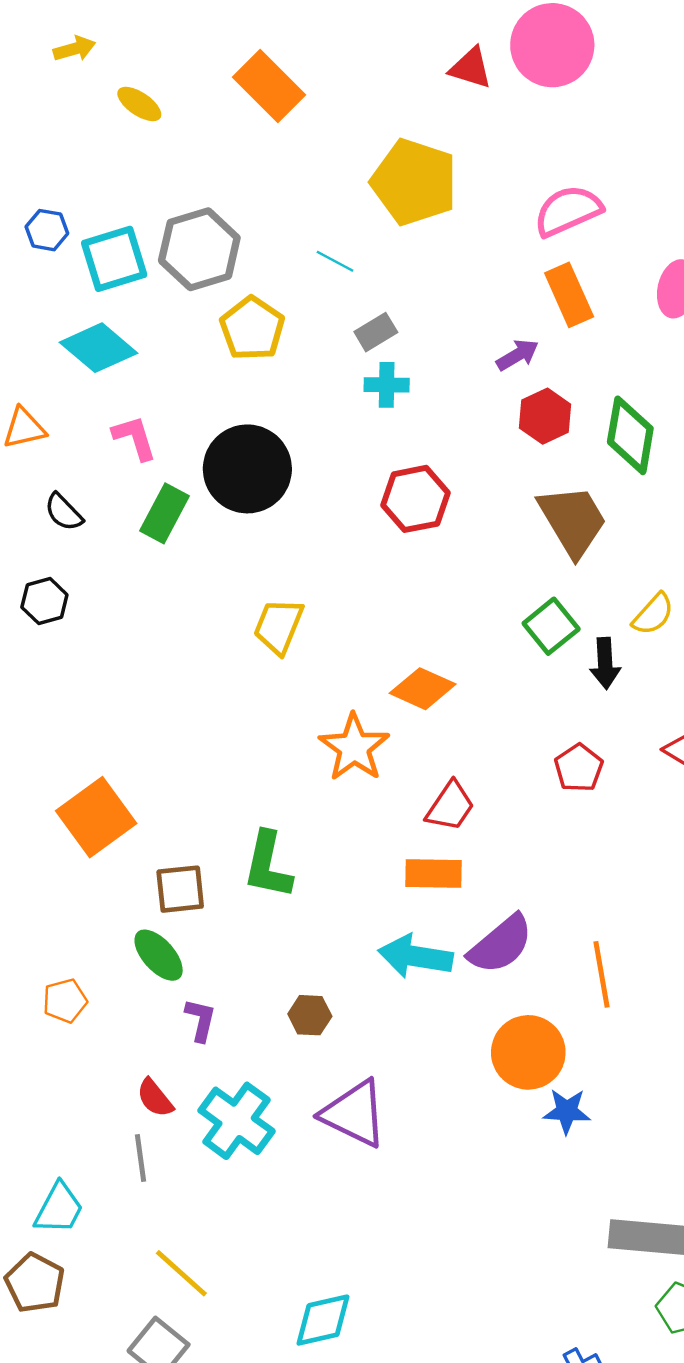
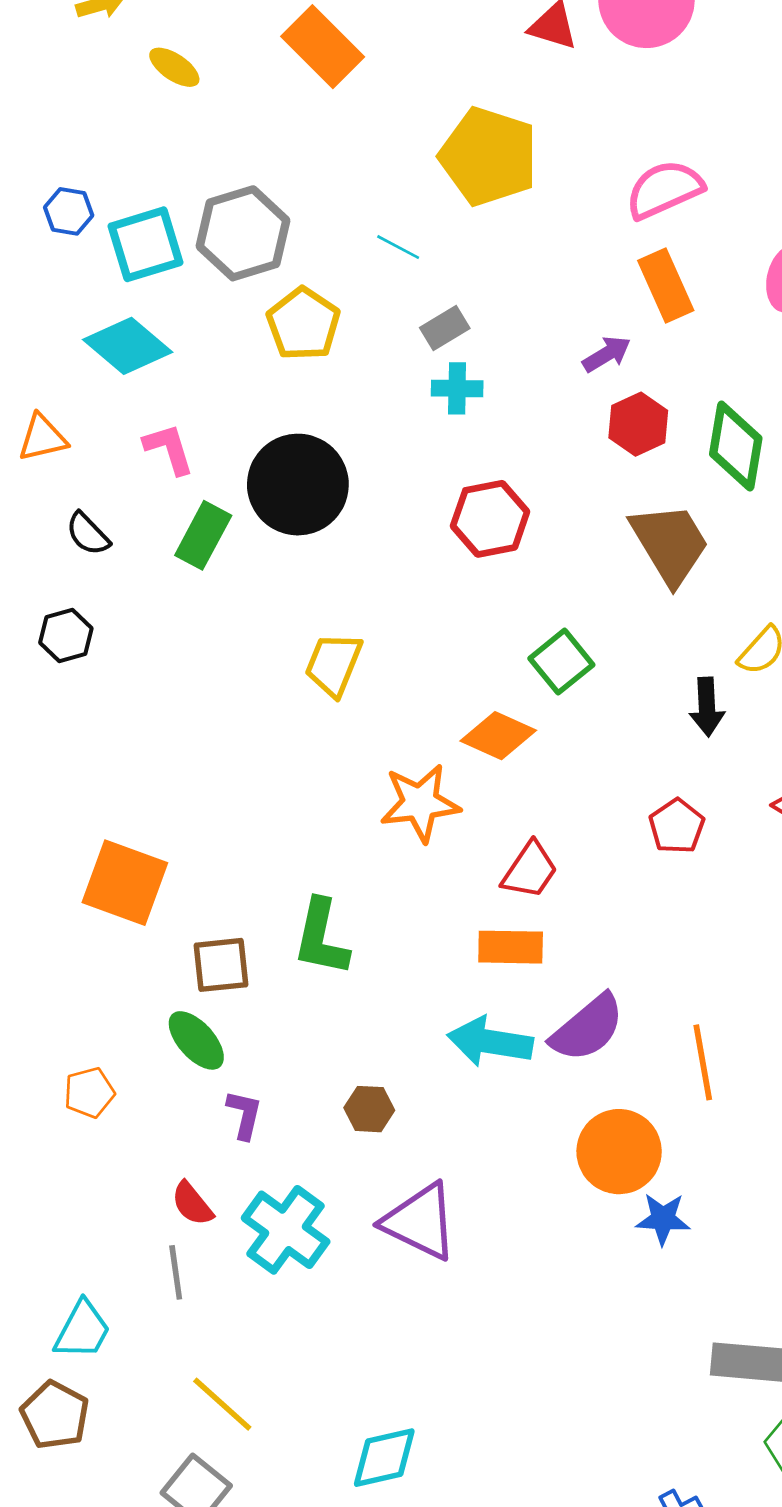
green square: (551, 626) -> (561, 662), moved
orange star: (354, 747) -> (420, 803), turned 30
orange square: (96, 817) -> (125, 883), turned -34

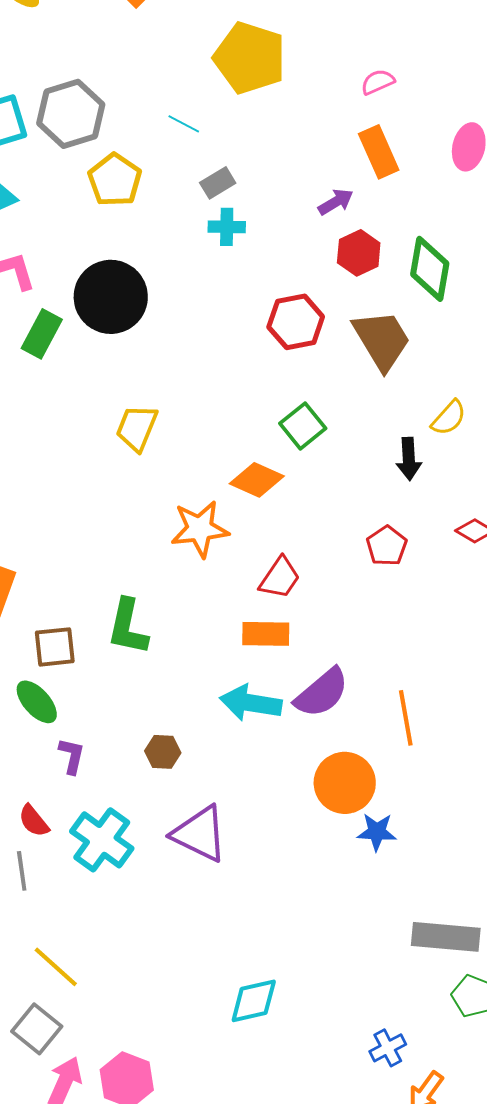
pink semicircle: (664, 189) -> (378, 82), size x0.6
red hexagon: (490, 519) -> (296, 322), moved
cyan diamond: (384, 1458) -> (254, 1001), moved

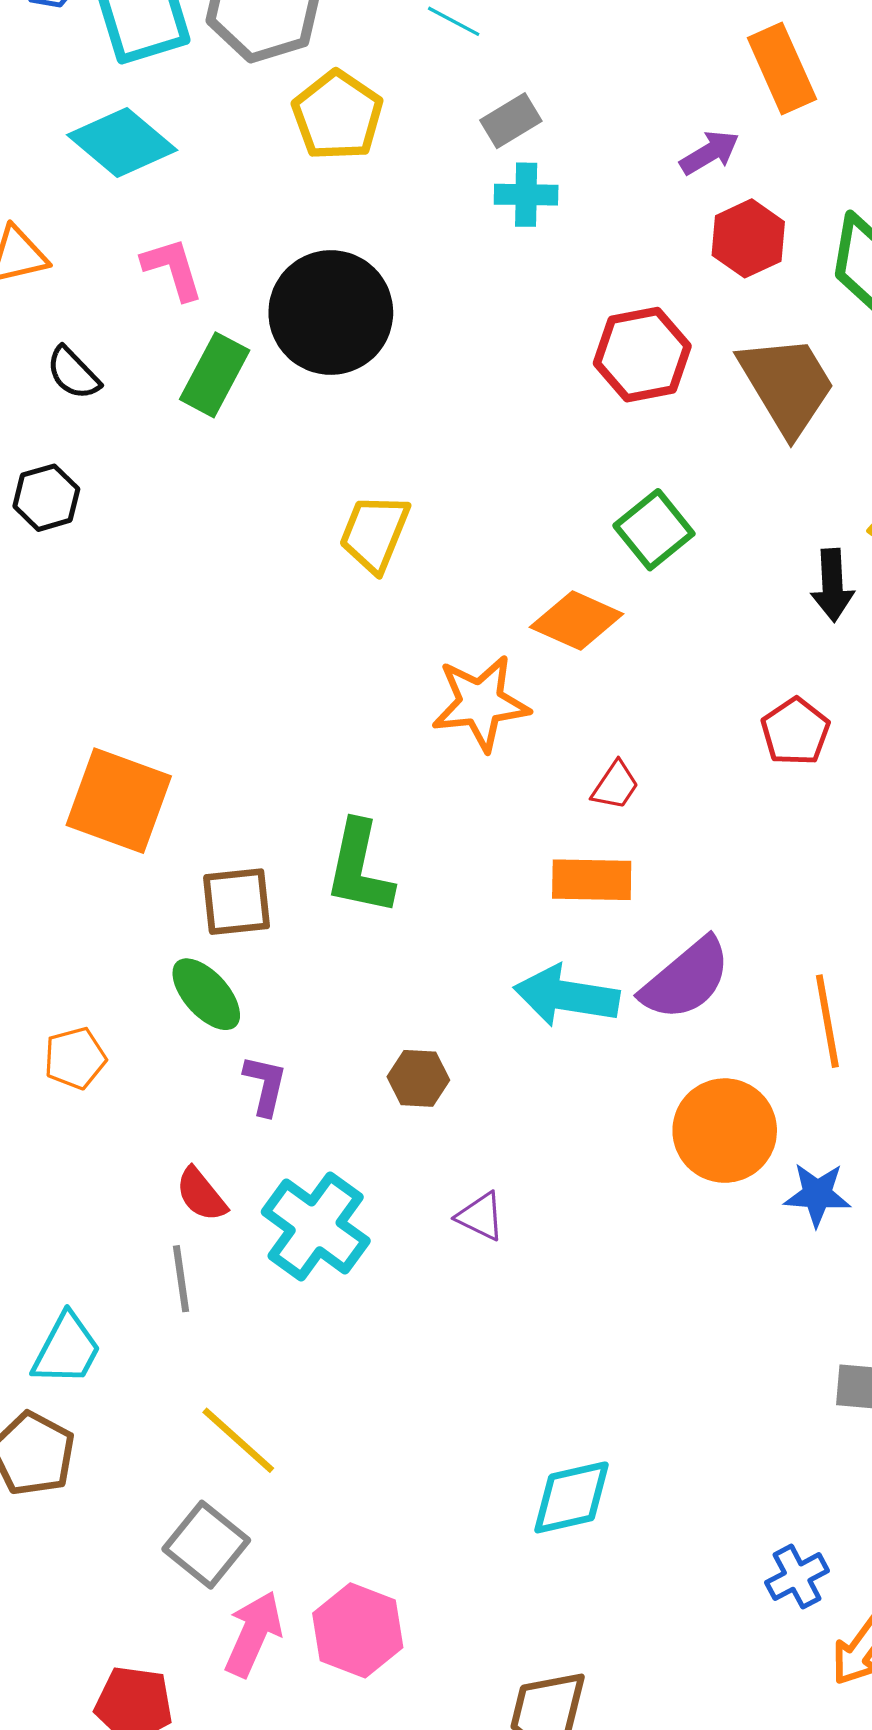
red trapezoid: (280, 578) -> (615, 785), size x0.7
blue star: (377, 832) -> (817, 1195), moved
purple triangle: (200, 834) -> (481, 1216), size x0.5

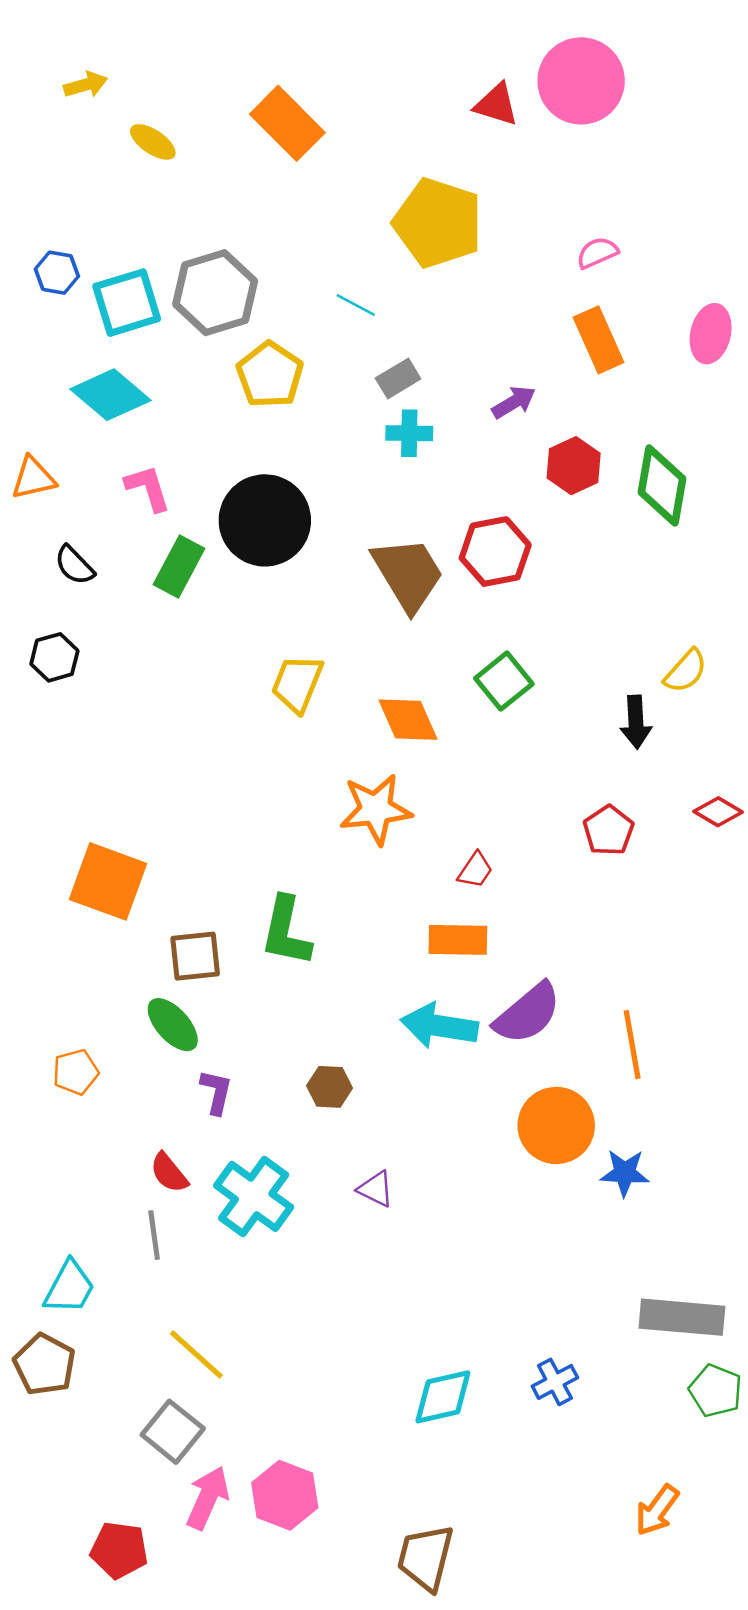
purple arrow: (710, 153) -> (514, 402), moved
brown trapezoid: (787, 385) -> (408, 574), moved
orange diamond: (577, 621) -> (408, 720), moved, turned 42
blue cross: (797, 1577) -> (555, 1382), moved

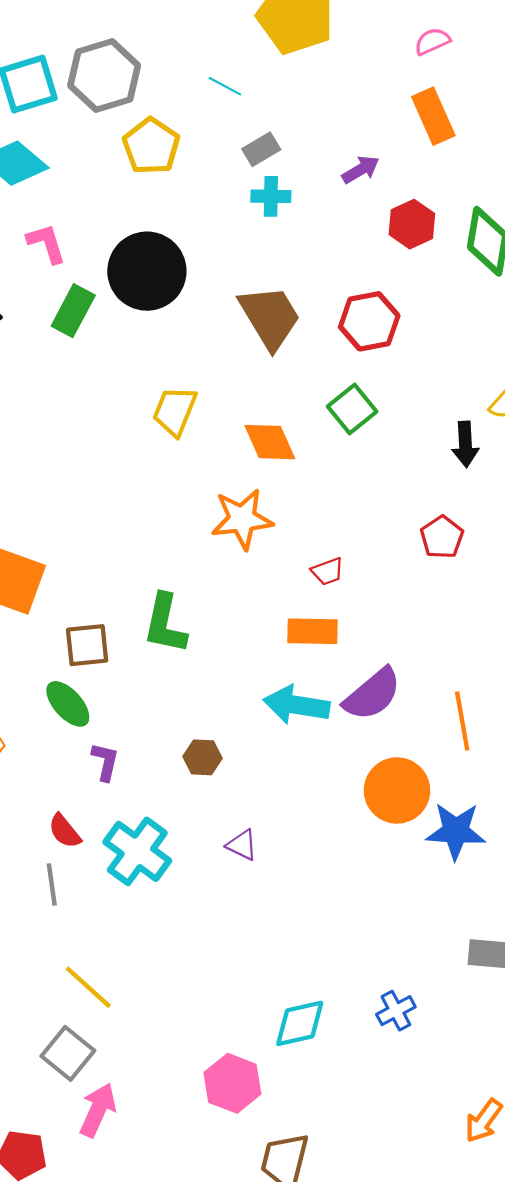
red hexagon: (495, 552) -> (369, 321), moved
red trapezoid: (475, 870) -> (328, 571), turned 36
blue star: (625, 1173) -> (456, 831), size x1.4
pink hexagon: (285, 1495) -> (232, 1083), moved

